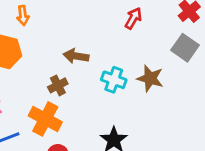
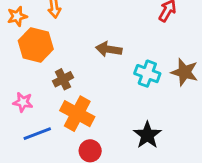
brown cross: (58, 85) -> (63, 79), moved

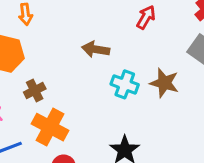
brown arrow: (109, 49) -> (96, 49), moved

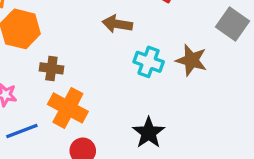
brown cross: (35, 90) -> (51, 68), turned 35

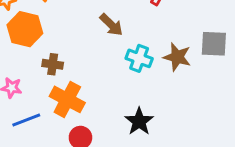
brown arrow: (117, 24) -> (111, 25), turned -145
gray square: (233, 24) -> (214, 44), moved, turned -32

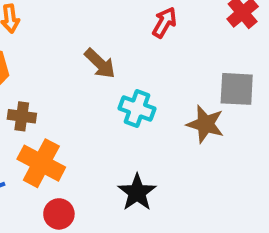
brown star: (177, 57) -> (205, 124), moved

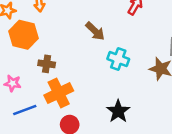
orange cross: (41, 163) -> (59, 93), turned 36

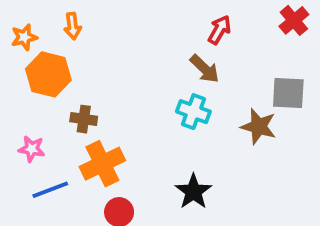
brown arrow: (95, 31) -> (205, 69), moved

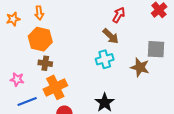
orange hexagon: (48, 74) -> (40, 39), moved
cyan cross: (193, 112) -> (105, 59), turned -36

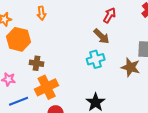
orange arrow: (39, 13) -> (42, 13), moved
orange hexagon: (40, 39) -> (19, 39), moved

